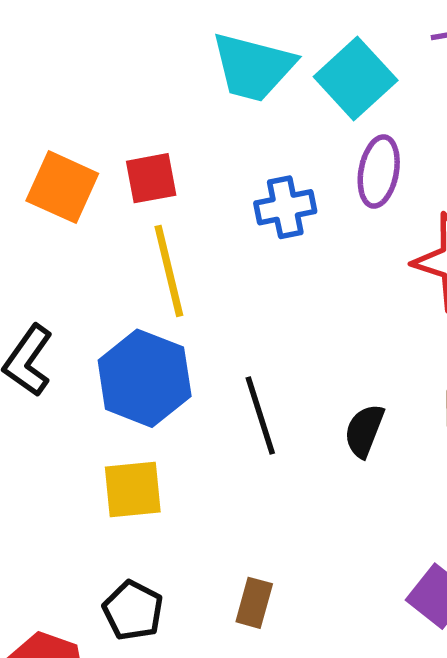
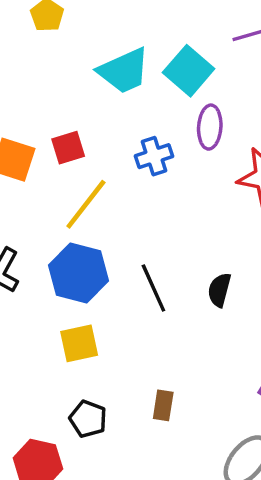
cyan trapezoid: (253, 67) -> (124, 71), turned -32
yellow line: (169, 271) -> (86, 204), turned 58

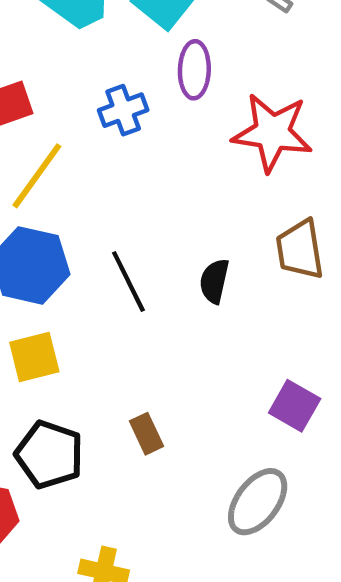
brown rectangle: (163, 405) -> (146, 434), turned -32
black pentagon: (88, 419) -> (49, 455), size x1.4

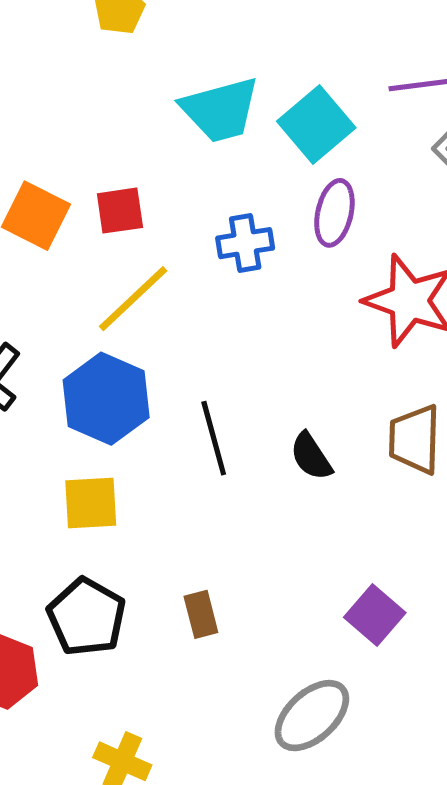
black semicircle: (214, 281) -> (311, 456), turned -57

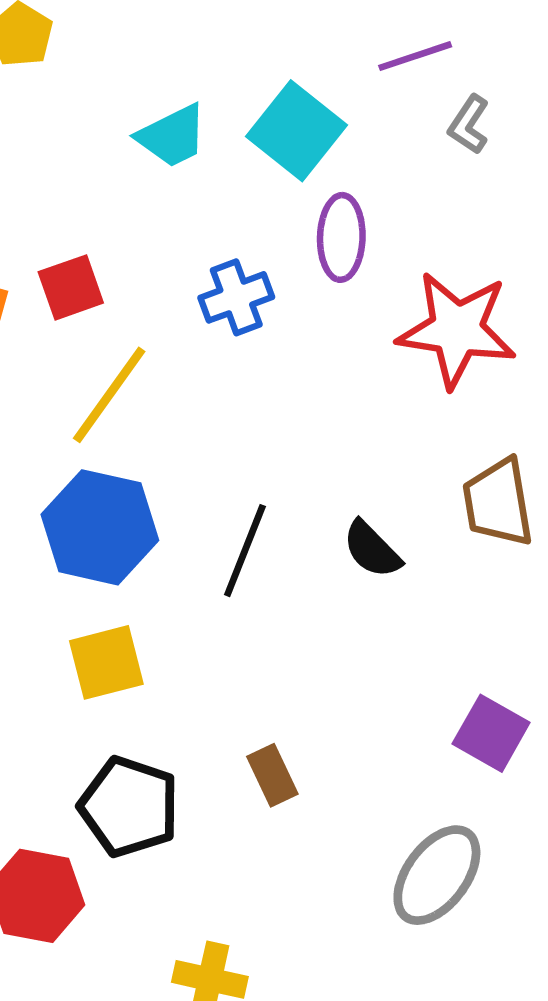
cyan trapezoid: (220, 110) -> (172, 136), size x0.7
black line: (214, 438) -> (245, 551), turned 48

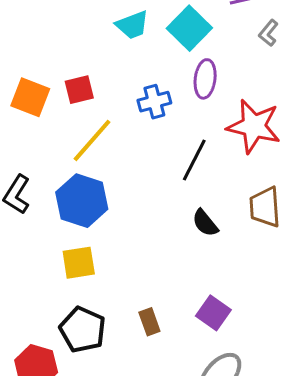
black line: (245, 551) -> (194, 160), moved
purple square: (491, 733) -> (213, 313), moved

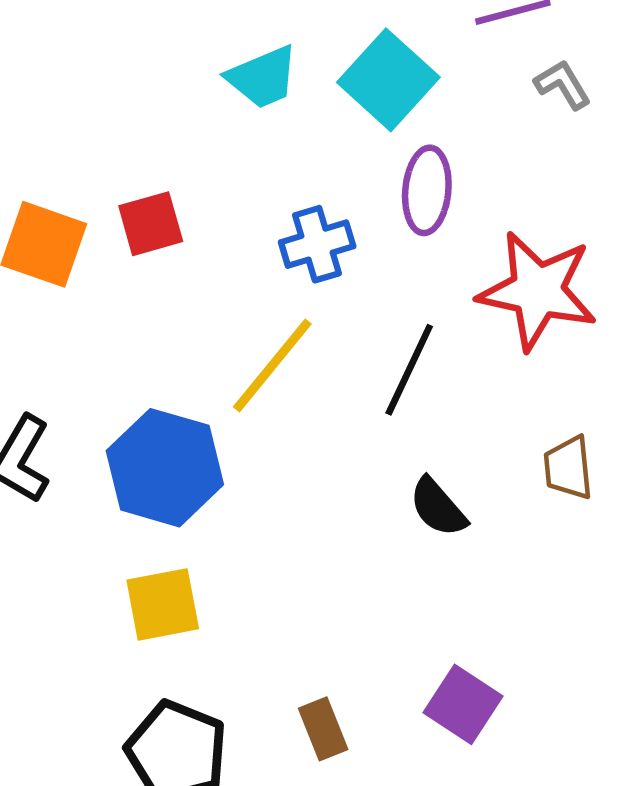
gray L-shape: (268, 33) -> (563, 84), turned 112
yellow line: (92, 140) -> (272, 365), moved
brown trapezoid: (265, 207) -> (568, 468), size x0.7

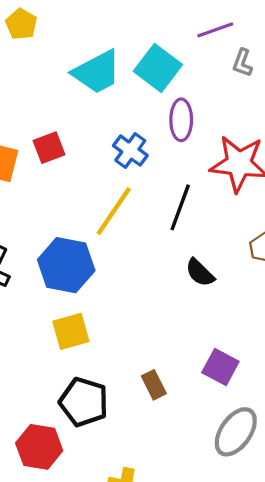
cyan trapezoid: (263, 77) -> (97, 72), size x1.4
gray L-shape: (563, 84) -> (242, 63), turned -124
blue cross: (317, 244) -> (130, 151), turned -32

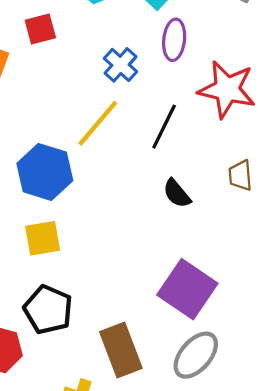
red square: (49, 148) -> (40, 29), moved
purple square: (220, 367) -> (187, 289), size x1.6
brown rectangle: (154, 385) -> (121, 350), moved, size x1.8

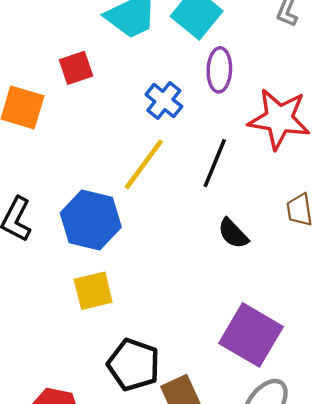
black pentagon: (48, 310) -> (134, 365), moved

